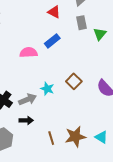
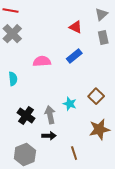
pink semicircle: (28, 52) -> (42, 61), moved
gray arrow: (28, 99) -> (50, 115), turned -78
brown star: (75, 137) -> (99, 129), moved

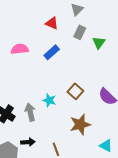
gray rectangle: (103, 37) -> (80, 32), turned 40
pink semicircle: (42, 61) -> (20, 49), moved
black arrow: (49, 136) -> (28, 142), moved

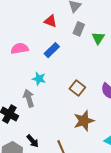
cyan star: (49, 100) -> (39, 79), moved
gray arrow: (30, 112) -> (29, 98), moved
black arrow: (28, 142) -> (33, 141), turned 56

